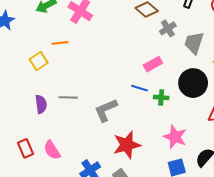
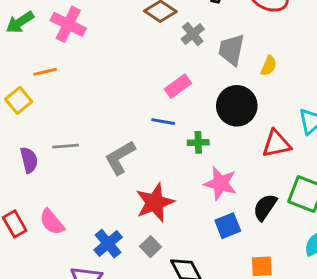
green cross: (161, 97) -> (198, 142), moved

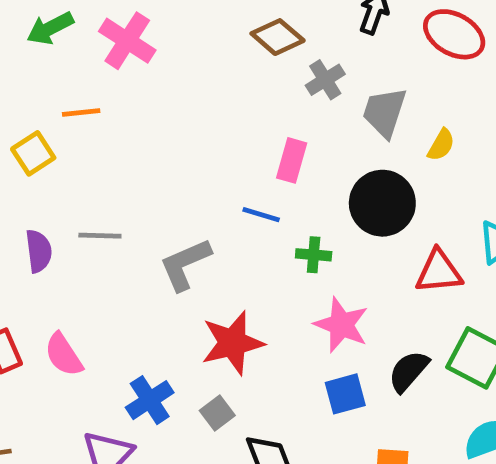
pink rectangle: (178, 86) -> (292, 160), turned -45

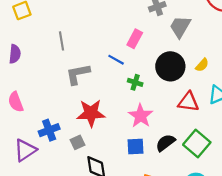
yellow semicircle: (441, 145) -> (202, 65), moved
gray line: (100, 236) -> (62, 41), moved, turned 66

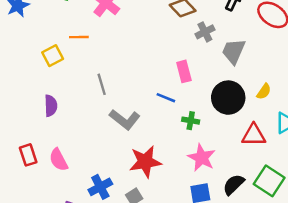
pink rectangle: (135, 39) -> (184, 71), turned -36
gray L-shape: (78, 74) -> (125, 119), turned -124

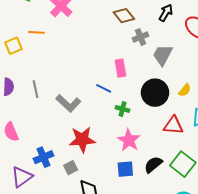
gray line: (102, 84) -> (36, 89), moved

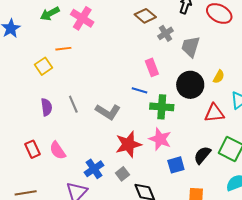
green cross: (123, 109) -> (162, 107), size x1.6
pink star: (129, 140) -> (160, 139), moved

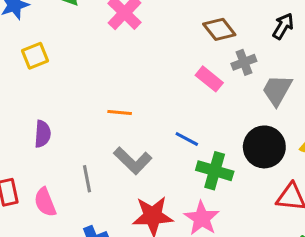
orange line: (63, 49) -> (120, 112), moved
yellow square: (44, 66) -> (35, 56), moved
pink rectangle: (152, 67) -> (209, 79), moved, turned -42
gray line: (73, 104) -> (87, 179), moved

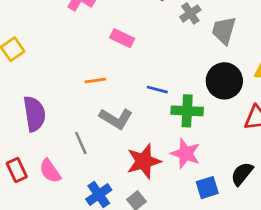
pink rectangle: (209, 79) -> (122, 38), moved
purple semicircle: (42, 134) -> (34, 114), size x1.5

